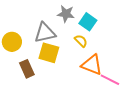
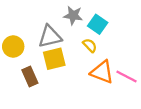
yellow square: (49, 53) -> (54, 59), turned -30
pink line: (110, 80) -> (126, 77), moved

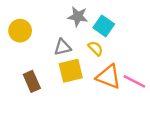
gray triangle: (50, 37) -> (63, 47), moved, size x0.7
yellow circle: (13, 47) -> (20, 31), moved
yellow square: (54, 59) -> (71, 71), moved

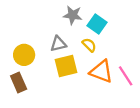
yellow circle: (20, 31) -> (24, 55), moved
brown rectangle: (32, 81) -> (19, 82), moved
pink line: (134, 81) -> (126, 76), turned 30

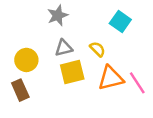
gray star: (73, 15) -> (58, 15), moved, turned -30
cyan square: (97, 24) -> (120, 21), moved
orange triangle: (101, 71) -> (111, 78), turned -35

